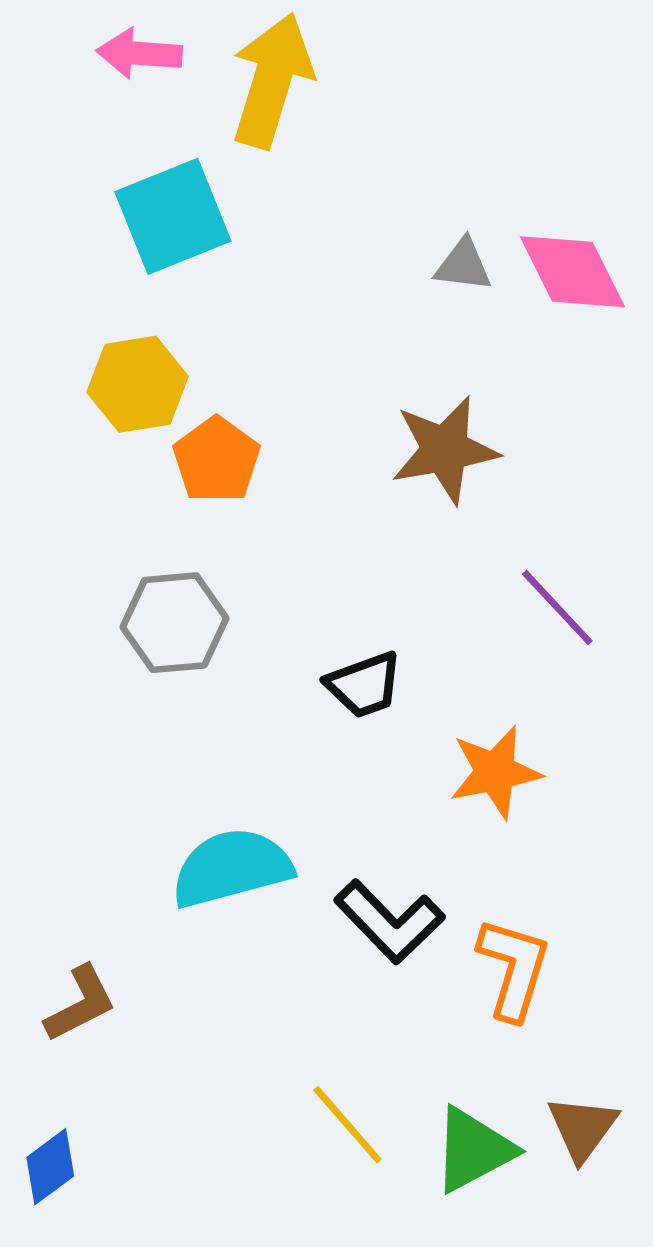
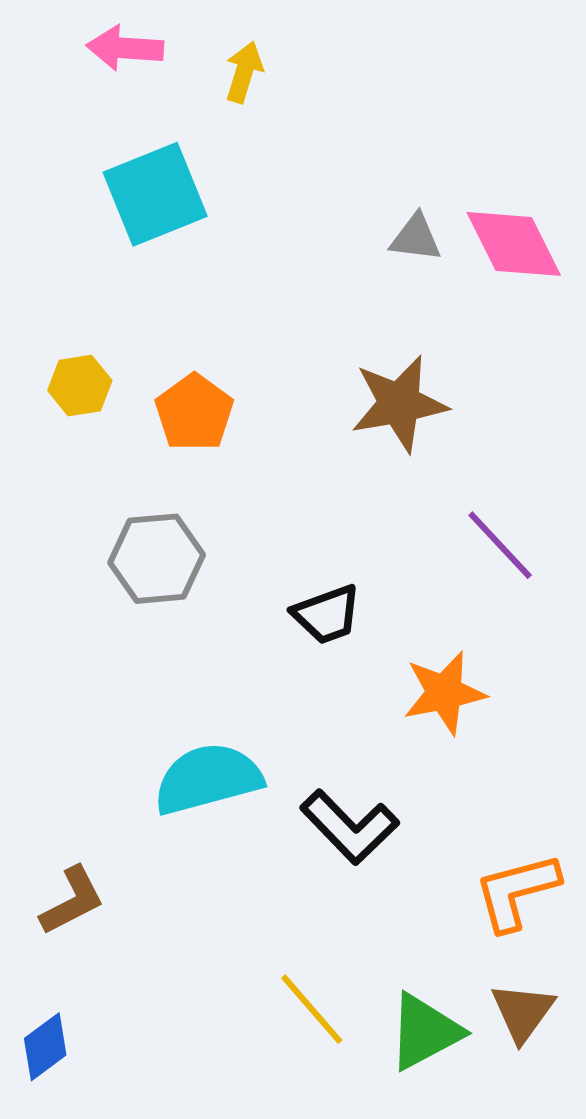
yellow arrow: (272, 80) -> (244, 72), size x0.5
yellow hexagon: (138, 384) -> (80, 386), moved, size x0.7
orange L-shape: (514, 969) -> (517, 892), moved, turned -122

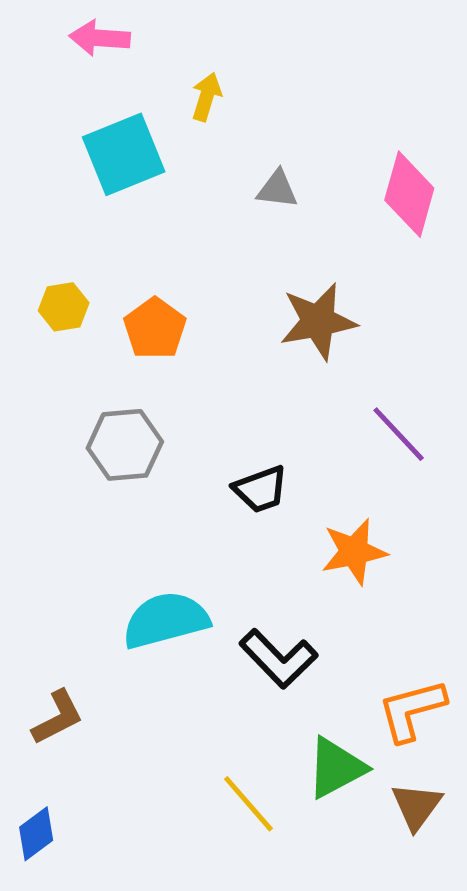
yellow arrow: (244, 72) -> (206, 97), moved
gray triangle: (416, 238) -> (277, 189), moved
pink diamond: (514, 244) -> (409, 194), turned 42
green triangle: (425, 1032) -> (336, 768), moved

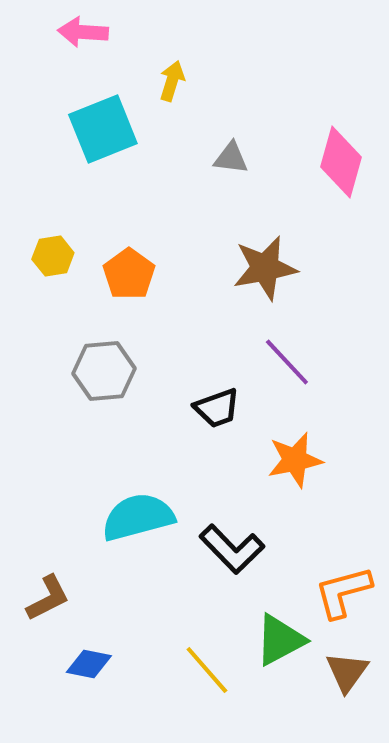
purple line: (399, 434) -> (287, 362), moved
blue diamond: (36, 834) -> (89, 664), moved, turned 48

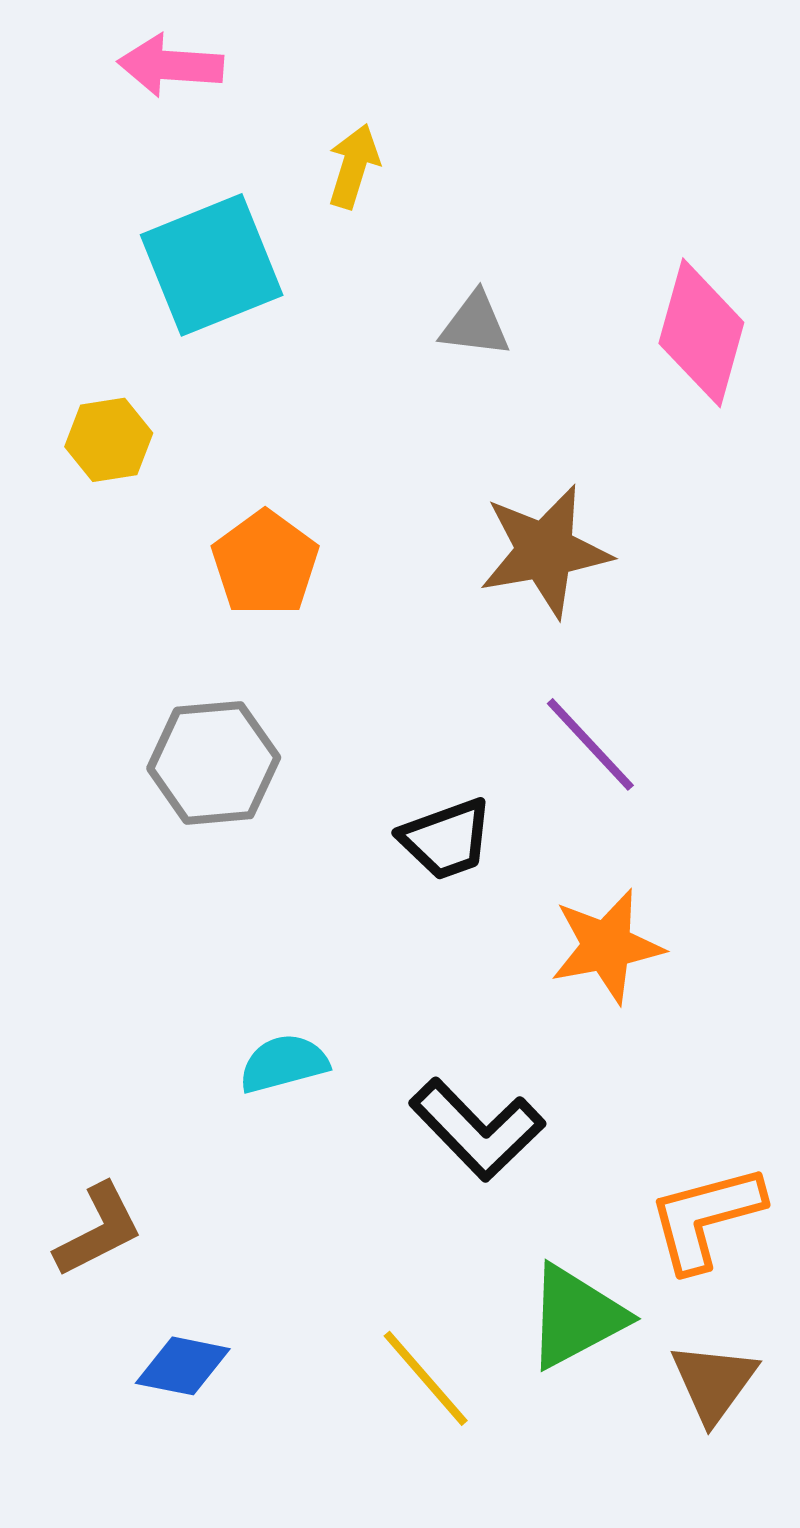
yellow hexagon: (53, 256) -> (109, 440), moved
cyan semicircle: (138, 517) -> (284, 1063), size x0.6

